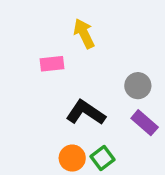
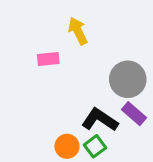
gray circle: (138, 86) -> (128, 79), size x1.5
black L-shape: (86, 113) -> (100, 120), moved

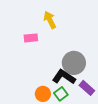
gray circle: (128, 79) -> (74, 63), moved
purple rectangle: (134, 114) -> (87, 88), moved

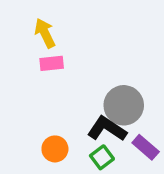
yellow arrow: (50, 20) -> (45, 33), moved
orange circle: (43, 94) -> (55, 149), moved

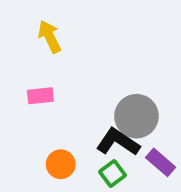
pink rectangle: (52, 63) -> (40, 96), moved

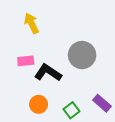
gray circle: (137, 116) -> (82, 55), moved
black L-shape: (118, 142) -> (48, 73), moved

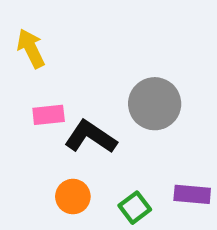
yellow arrow: (32, 23) -> (31, 48), moved
purple rectangle: (102, 103) -> (192, 194), turned -36

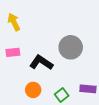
pink rectangle: (49, 115) -> (13, 52), moved

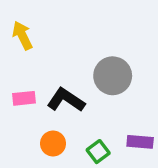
pink rectangle: (13, 52) -> (24, 98), moved

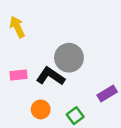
gray circle: (113, 76) -> (69, 58), moved
purple rectangle: (140, 142) -> (107, 93), moved, turned -36

